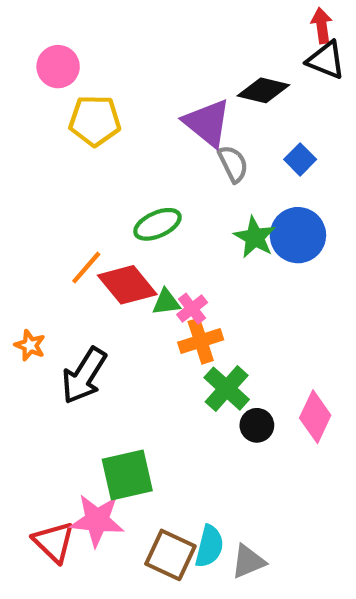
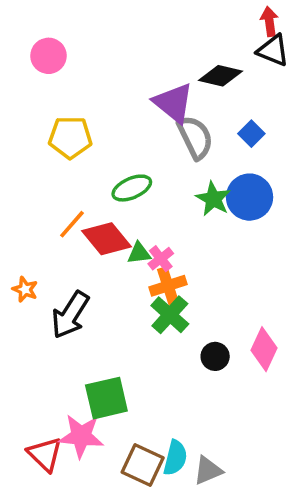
yellow pentagon: (95, 121) -> (70, 137), moved
gray semicircle: (233, 164) -> (195, 137), size x1.4
green cross: (227, 389) -> (170, 315), moved

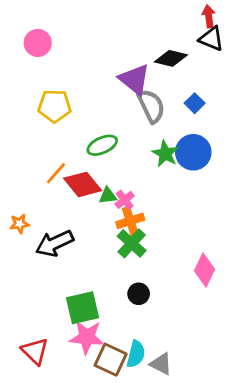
orange star: (25, 289) -> (20, 224), turned -30
black arrow: (70, 315) -> (55, 243), turned 33
black circle: (215, 356) -> (139, 294), moved
pink star: (81, 436) -> (87, 337), moved
gray triangle: (208, 470) -> (161, 364), turned 50

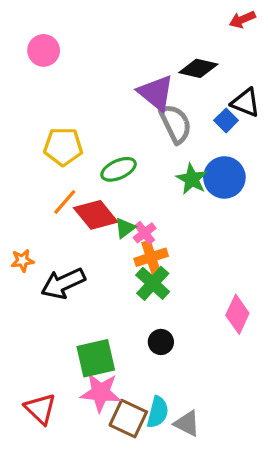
red arrow: (209, 16) -> (242, 19), turned -105
black triangle: (211, 39) -> (246, 103), moved
yellow pentagon: (55, 106) -> (63, 147), moved
green triangle: (108, 196) -> (125, 228), turned -30

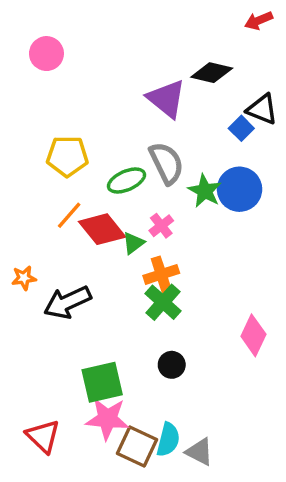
gray semicircle: (176, 124) -> (166, 163), moved
pink cross: (145, 233) -> (161, 226), moved

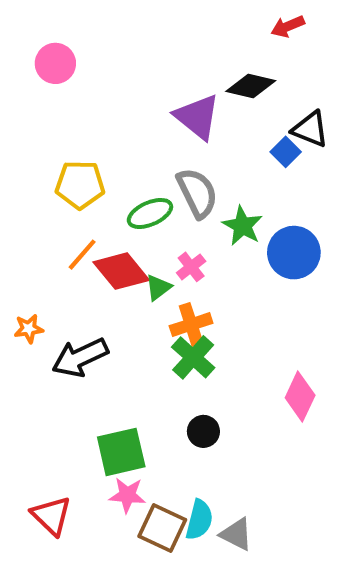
red arrow: (259, 21) -> (288, 26), moved
blue circle: (240, 189) -> (294, 253), moved
pink star: (107, 419) -> (127, 495), size x0.7

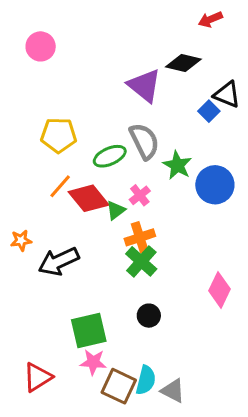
red triangle: (51, 516) -> (38, 377), turned 44

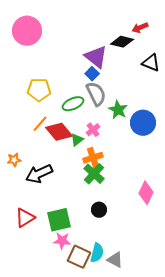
red arrow: (210, 19) -> (140, 28), moved
pink circle: (41, 46) -> (27, 31), size x1.5
blue square: (209, 111) -> (92, 74), moved
red triangle: (38, 377) -> (25, 218), moved

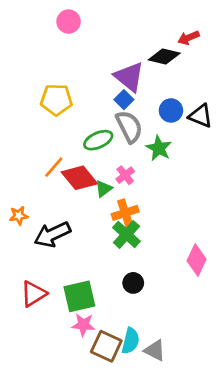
pink circle: (27, 31) -> (69, 22), moved, size x0.6
black triangle: (151, 63) -> (201, 116), moved
yellow pentagon: (39, 90) -> (56, 100), moved
blue circle: (143, 123) -> (171, 110), moved, size x0.7

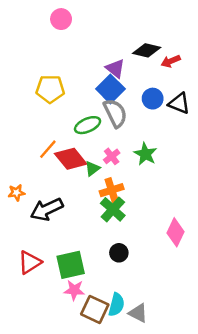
red arrow: (188, 38) -> (171, 61), moved
purple triangle: (129, 77) -> (115, 68), size x0.7
blue square: (124, 100) -> (110, 89), size x1.6
green star: (159, 148) -> (145, 154), moved

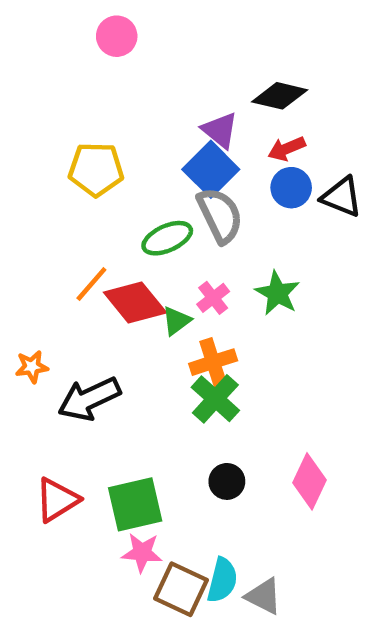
red arrow: (171, 61) -> (287, 149), moved
pink diamond: (176, 232) -> (309, 481), moved

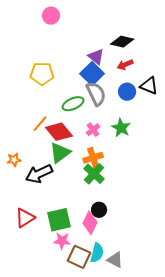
blue circle: (291, 188) -> (127, 92), moved
green triangle: (176, 321) -> (60, 153), moved, size x1.6
pink diamond: (309, 481) -> (90, 223), moved

